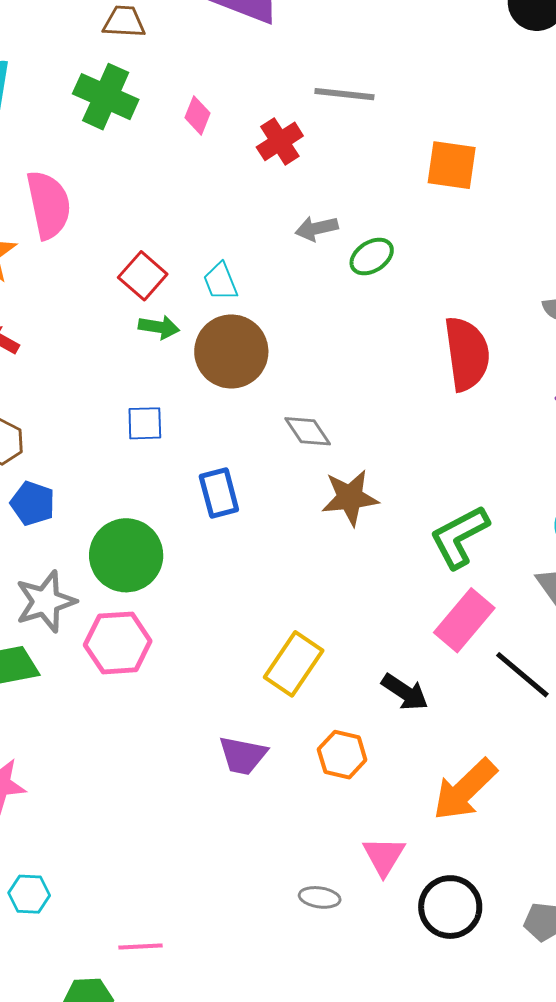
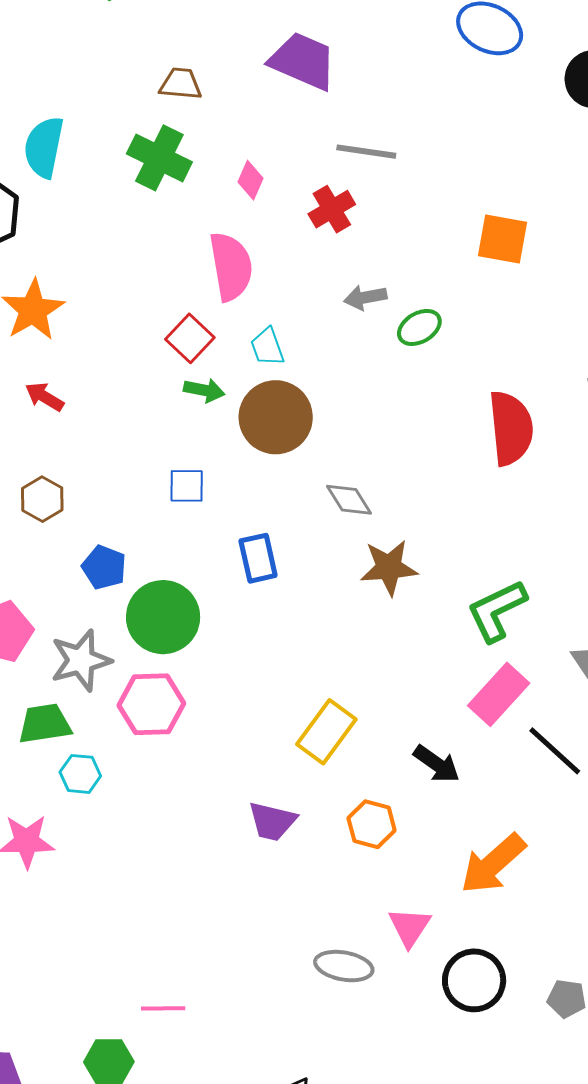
gray line: (344, 94) -> (366, 152), moved
pink semicircle: (49, 205) -> (231, 266), moved
blue pentagon: (33, 503) -> (104, 567), moved
cyan hexagon: (29, 894) -> (80, 774), moved
gray ellipse: (320, 897) -> (344, 966), size x1.4

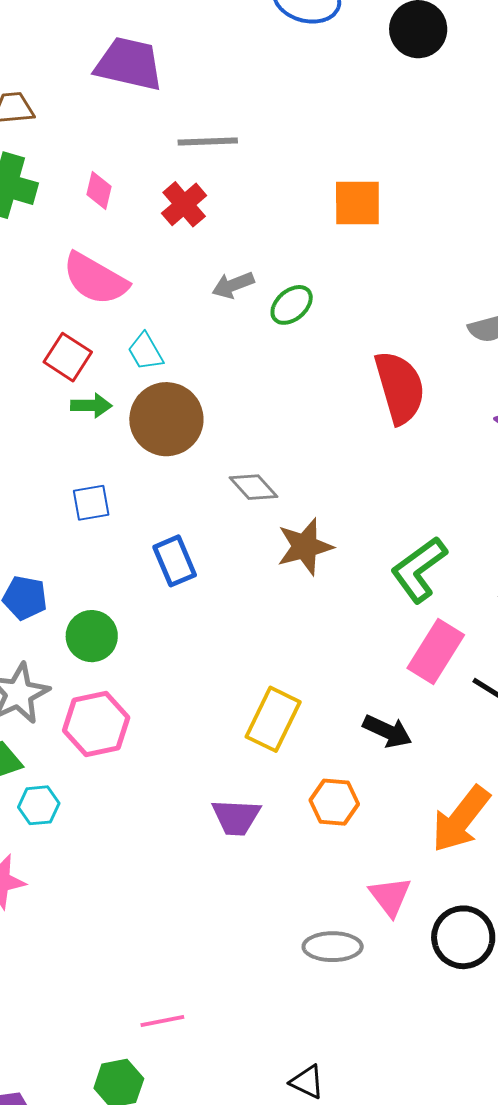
pink semicircle: (231, 266) -> (95, 279), turned 140
green circle: (163, 617) -> (92, 636), size x0.7

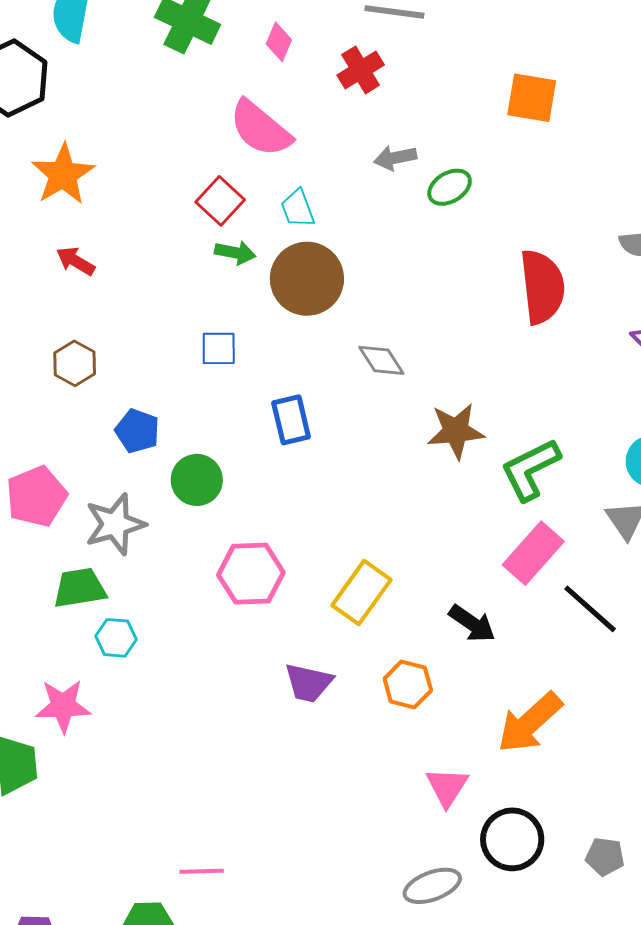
brown star: (305, 547) -> (456, 431), moved
pink hexagon: (96, 724) -> (251, 574), moved
gray ellipse: (333, 947) -> (432, 886), moved, turned -30

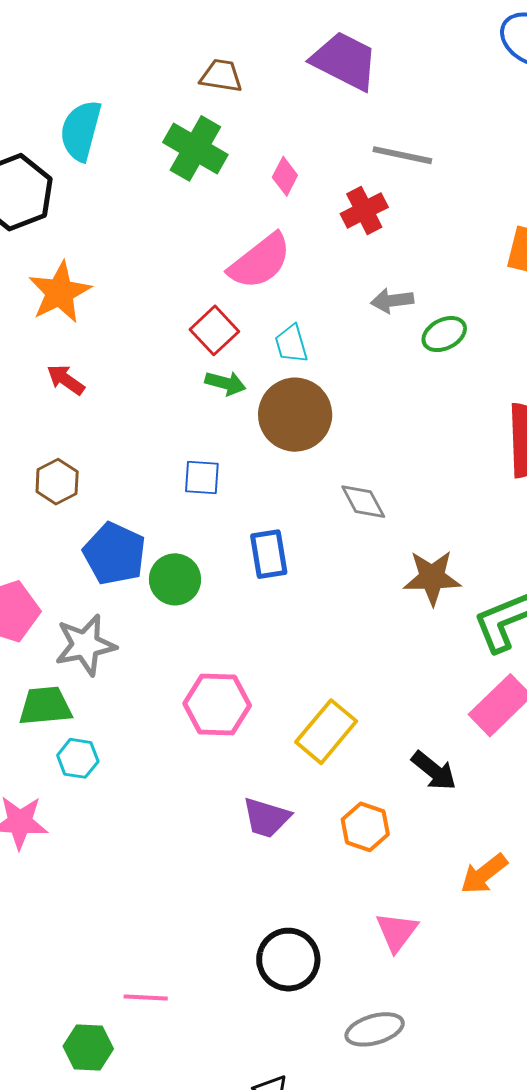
pink semicircle: (260, 128) -> (260, 261), turned -82
blue pentagon: (137, 431) -> (115, 554), size x1.4
green circle: (197, 480) -> (175, 579), moved
orange arrow: (530, 723) -> (484, 874), size x0.7
black circle: (512, 839) -> (288, 960), moved

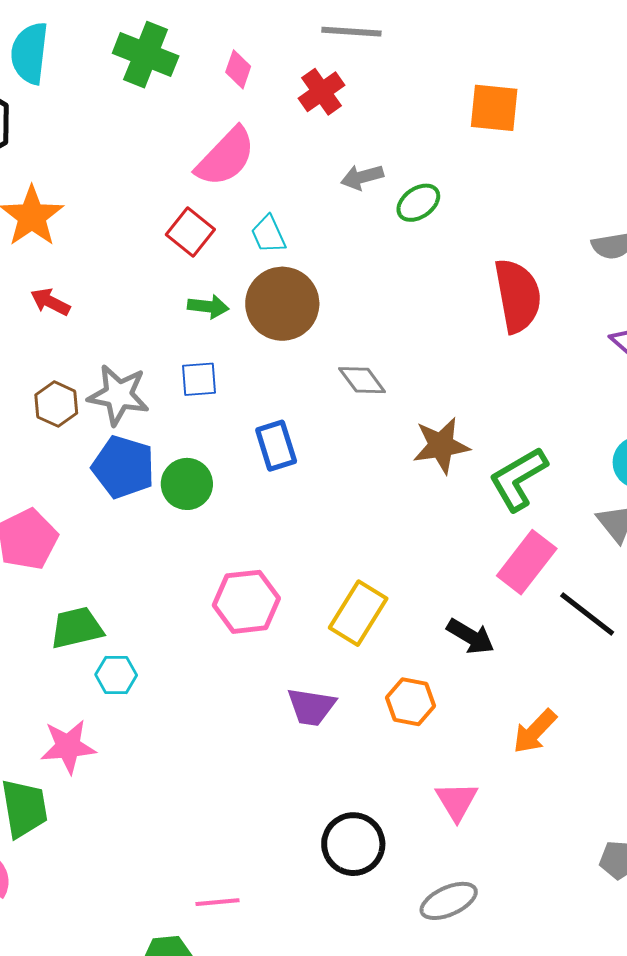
green arrow: (225, 383) -> (208, 307), moved
gray star: (85, 645) -> (119, 395), moved, turned 30

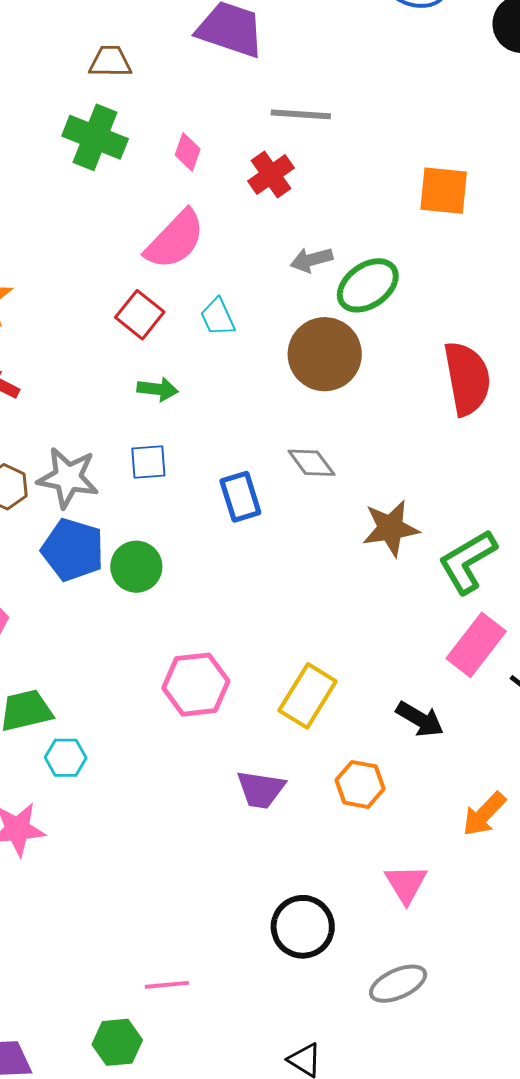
green ellipse: (418, 203) -> (368, 285), size x1.4
brown circle: (282, 304) -> (325, 354), moved
blue rectangle: (276, 446) -> (240, 497), moved

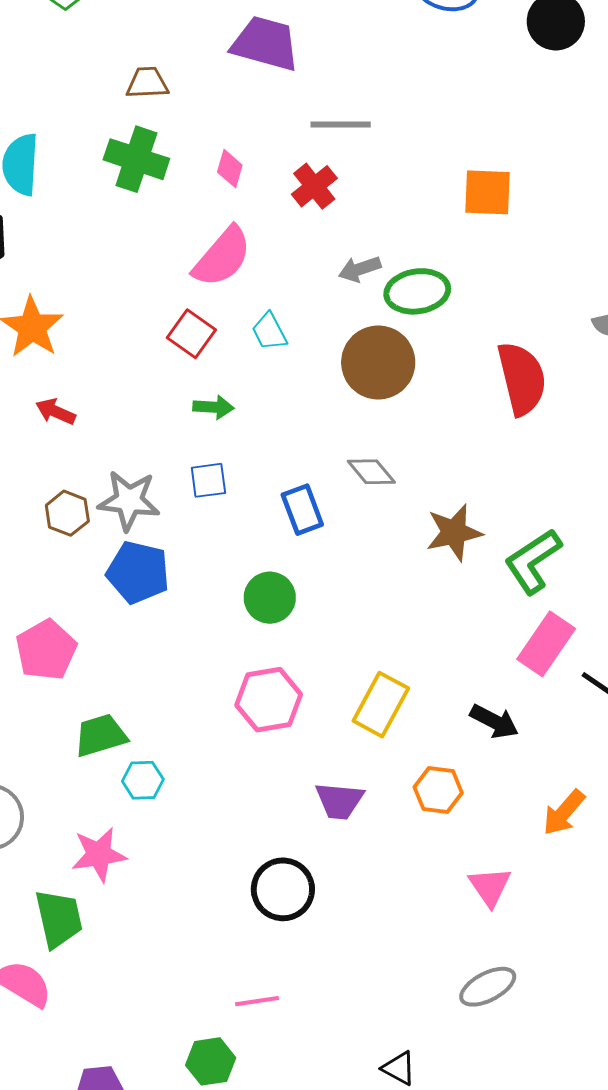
green ellipse: (368, 285) -> (417, 291), turned 30
green circle: (136, 567) -> (270, 598), moved
black circle: (303, 927) -> (283, 889), moved

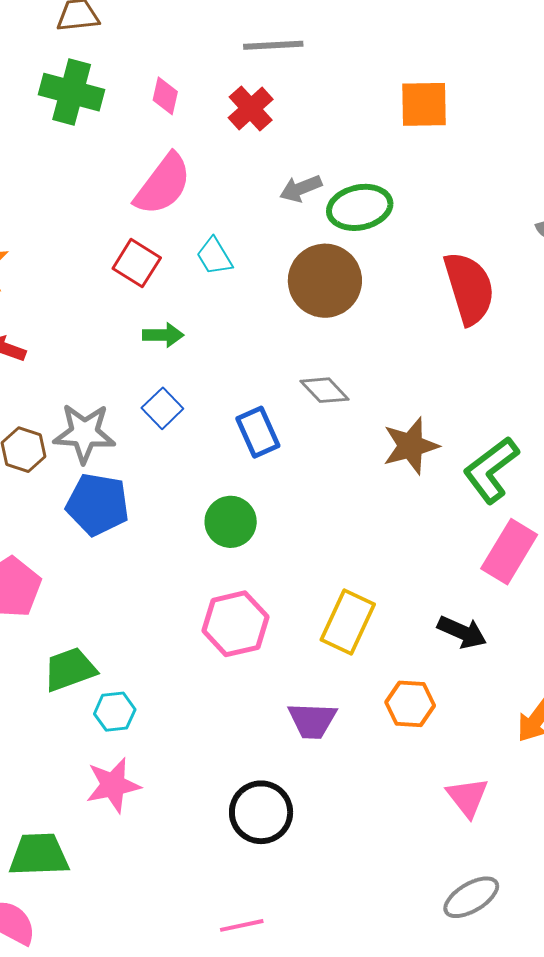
blue square: (208, 480) -> (162, 408), turned -33
pink star: (99, 854) -> (113, 785), moved
green trapezoid: (59, 919) -> (39, 855), turned -76

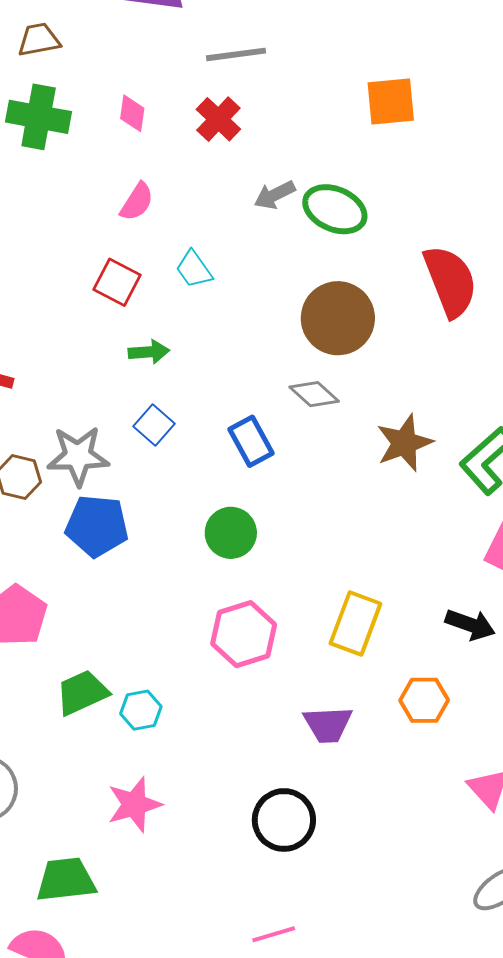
pink semicircle: (163, 184) -> (137, 202), size x0.6
green ellipse: (360, 207) -> (335, 209), turned 40
brown circle: (325, 281) -> (338, 318), moved
cyan hexagon: (115, 712) -> (141, 710), moved

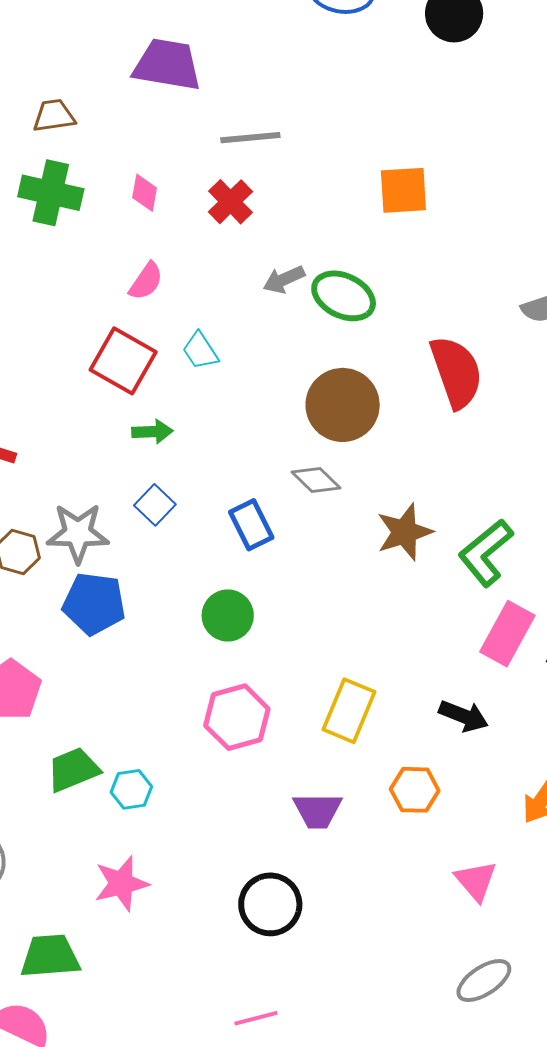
red square: (117, 282) -> (123, 361), size x1.4

